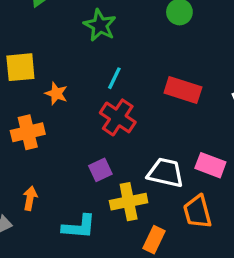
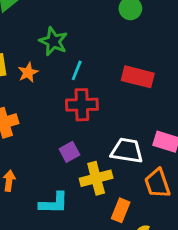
green star: (100, 25) -> (53, 41), moved
orange star: (56, 93) -> (28, 72), moved, turned 30
red cross: (118, 117) -> (82, 105), turned -32

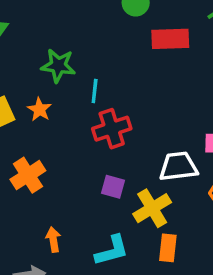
red rectangle: (138, 77) -> (170, 39), moved
purple square: (69, 152) -> (113, 187), turned -30
orange rectangle: (121, 210) -> (168, 248), moved

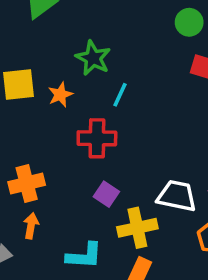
red cross: (112, 129) -> (97, 138), moved
orange cross: (28, 175) -> (27, 184), moved

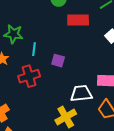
purple square: (106, 194) -> (58, 61), moved

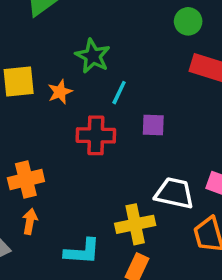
purple square: (58, 61) -> (153, 125), turned -32

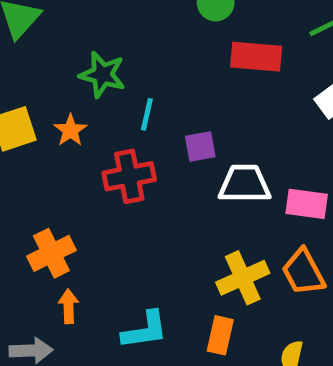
white trapezoid: (174, 193) -> (245, 184), moved
yellow cross: (135, 224) -> (243, 278), moved

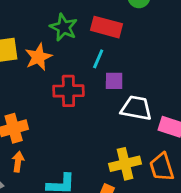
red rectangle: (256, 57) -> (107, 27), moved
cyan line: (147, 114) -> (98, 59), moved
orange star: (70, 130) -> (38, 57), size x1.4

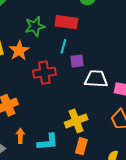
green star: (64, 27) -> (35, 26), turned -30
orange arrow: (18, 162) -> (20, 136), moved
yellow cross: (125, 164) -> (76, 121), moved

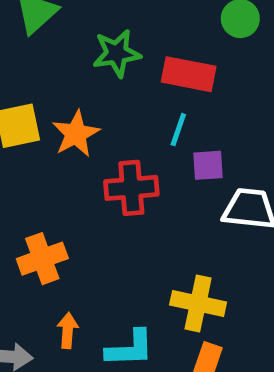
green star: (35, 26) -> (117, 53), moved
yellow cross: (76, 121) -> (198, 304), turned 30

